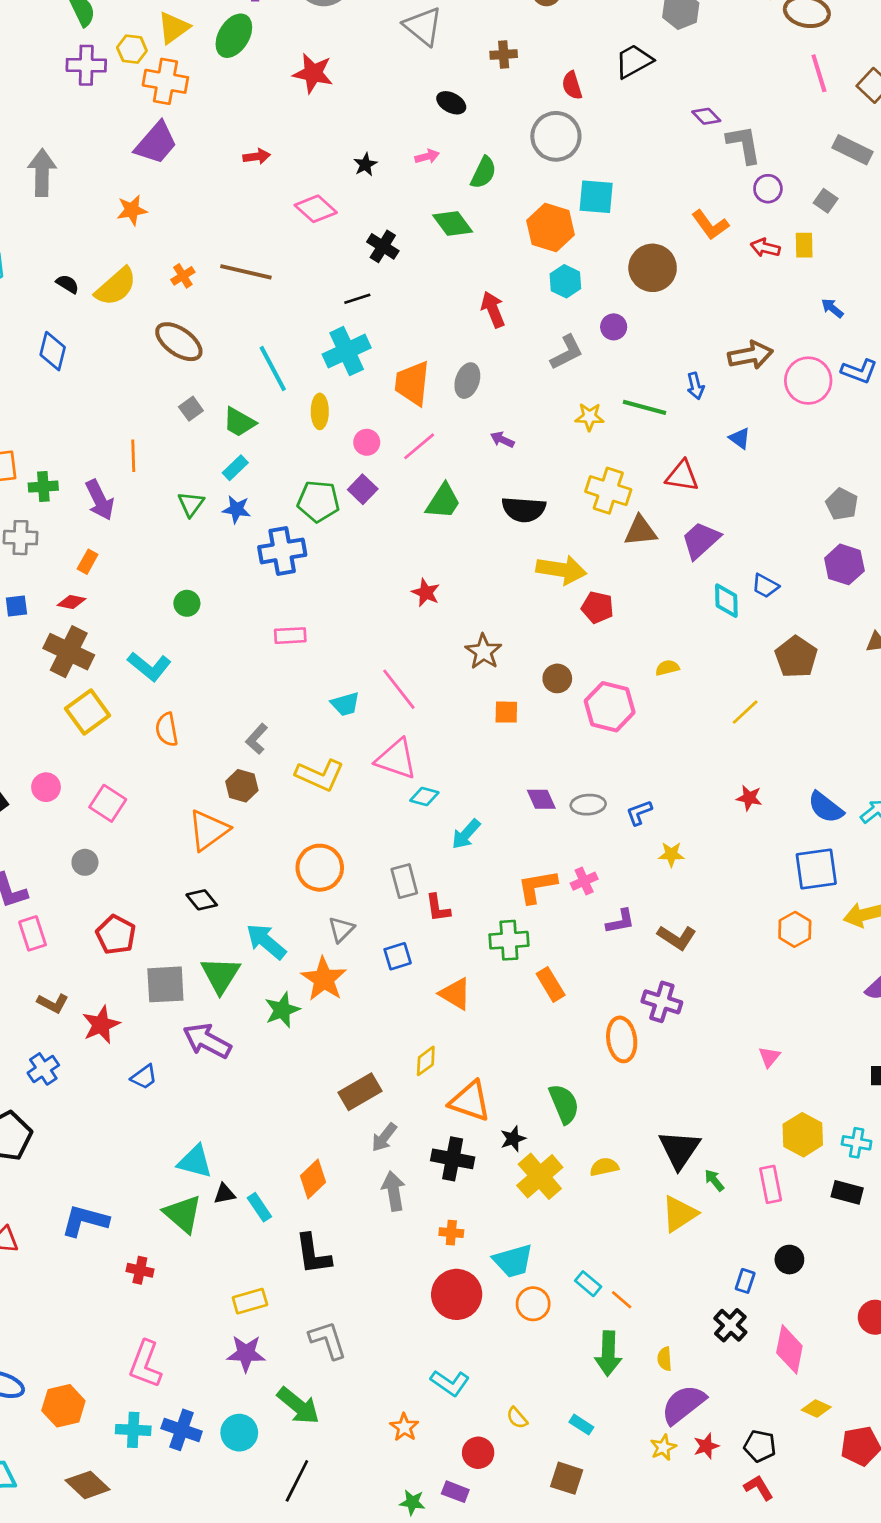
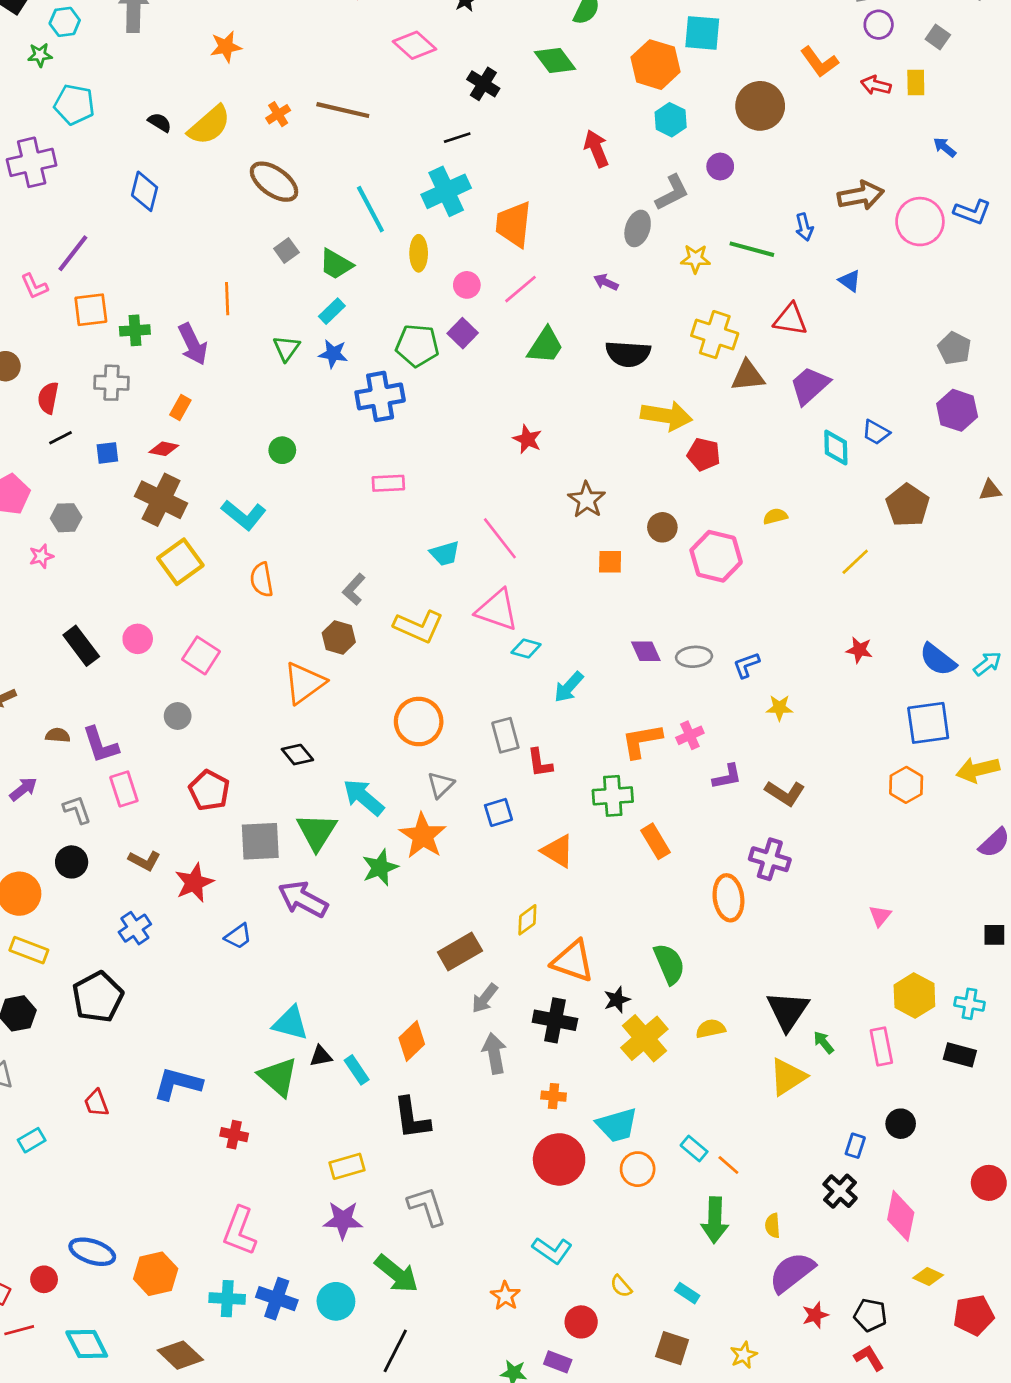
gray ellipse: (467, 381) -> (638, 228), moved
yellow star: (663, 1447) -> (744, 1355), moved

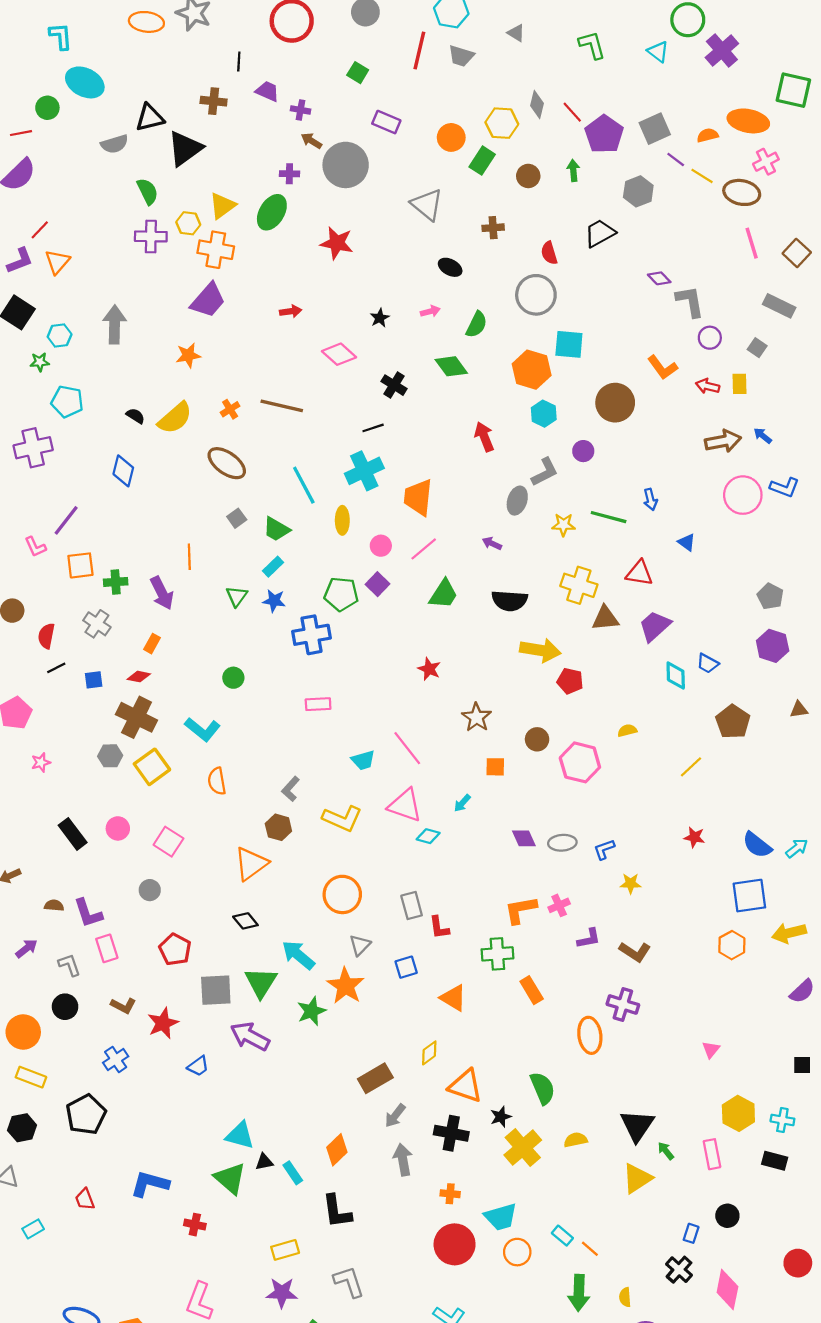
brown arrow: (861, 195) -> (723, 441), moved
gray cross: (111, 383) -> (97, 624), turned 32
gray hexagon: (66, 518) -> (110, 756), moved
cyan arrow: (569, 687) -> (462, 803), moved, size x0.7

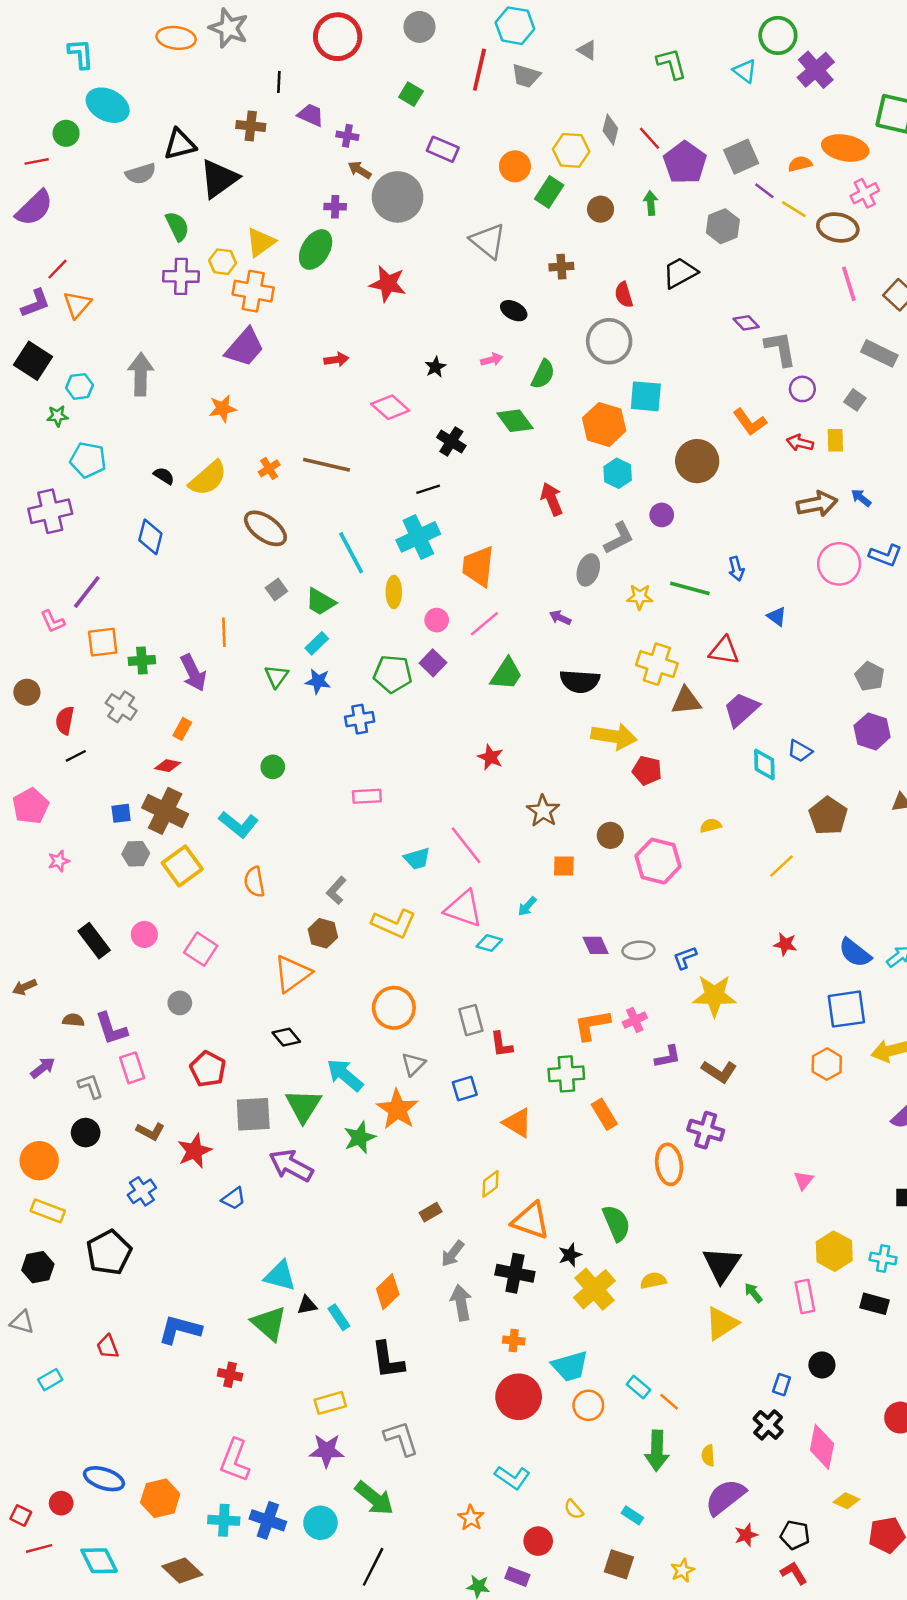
blue cross: (311, 635) -> (360, 719), size x0.7
blue square: (94, 680) -> (121, 813), moved
yellow star: (631, 883) -> (714, 996), size x1.8
brown rectangle: (375, 1078) -> (431, 1212), size x0.6

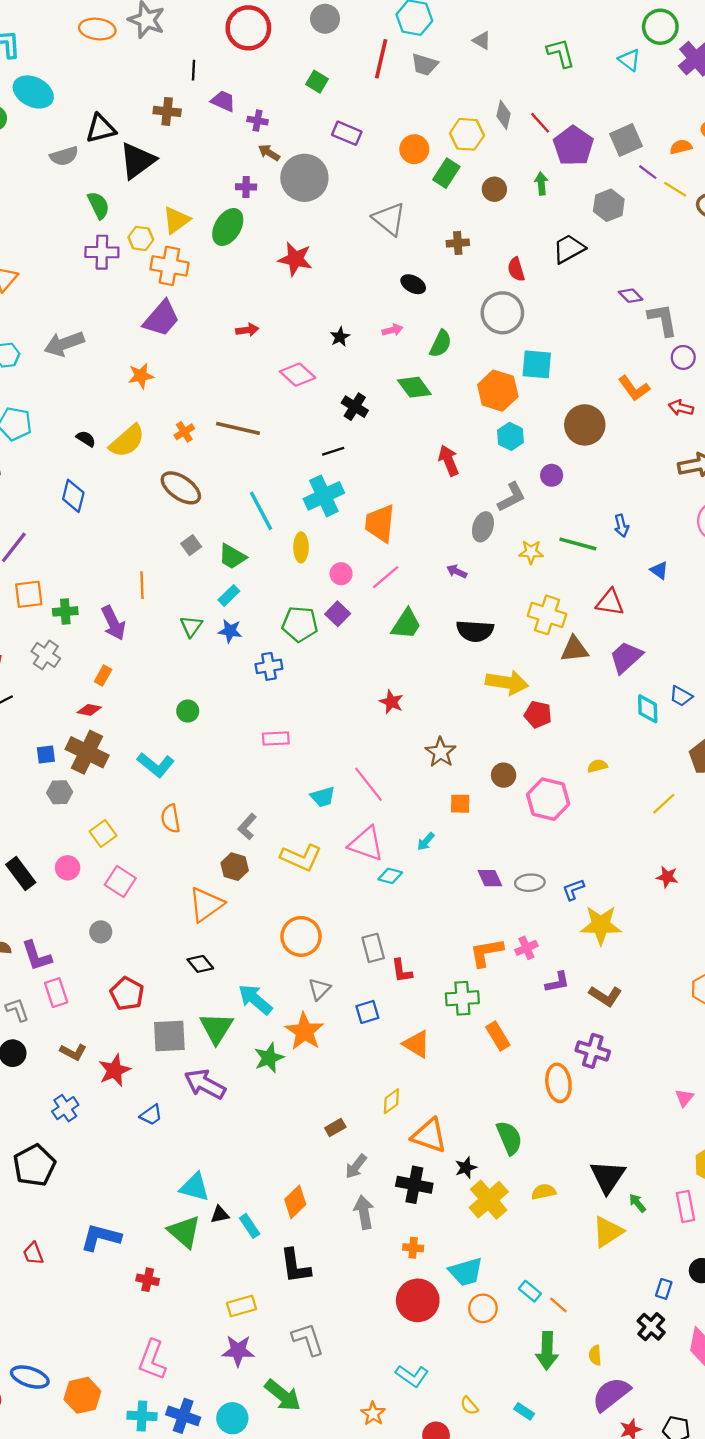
gray arrow: (141, 374) -> (64, 344), turned -111
yellow square: (182, 866) -> (103, 833), moved, size x0.7

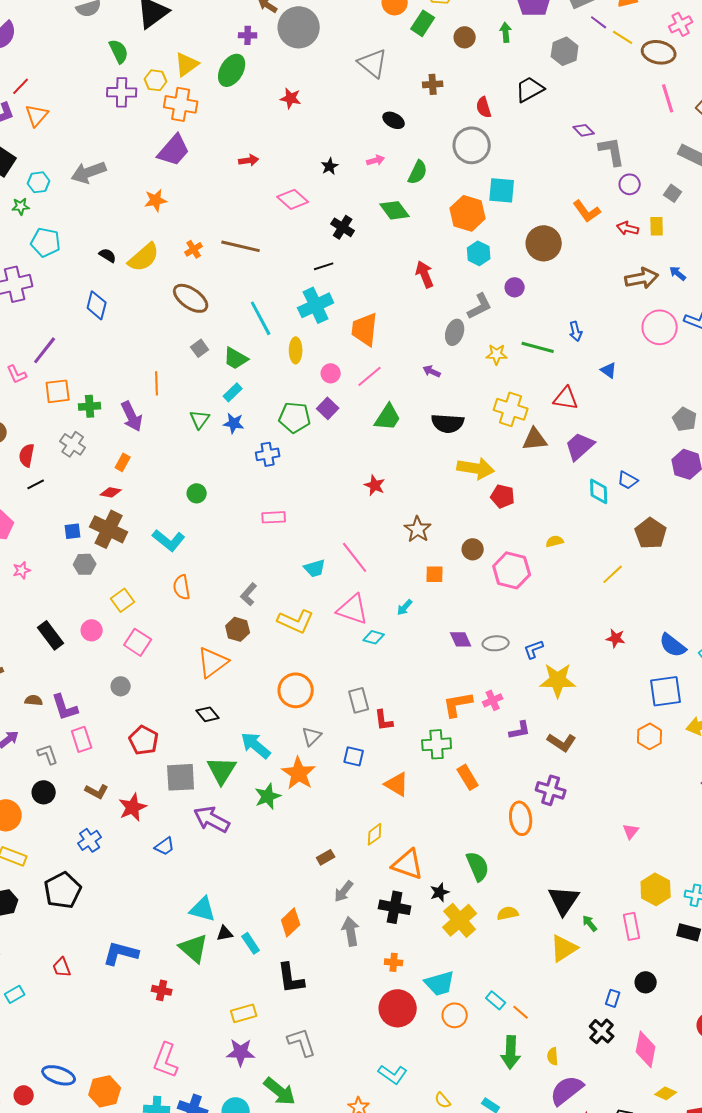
red star: (295, 259) -> (291, 98), size x0.7
blue square: (367, 1012) -> (354, 756), turned 30

